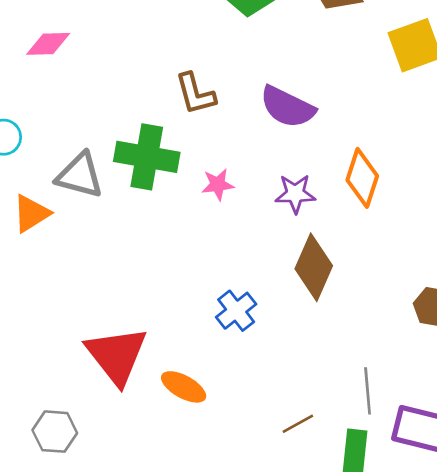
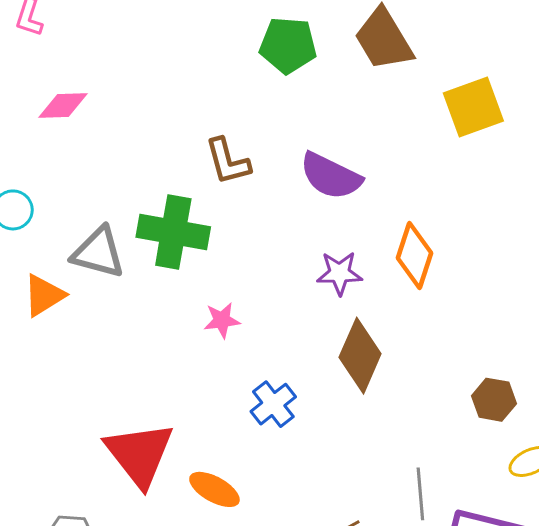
pink star: (218, 184) -> (222, 320), moved

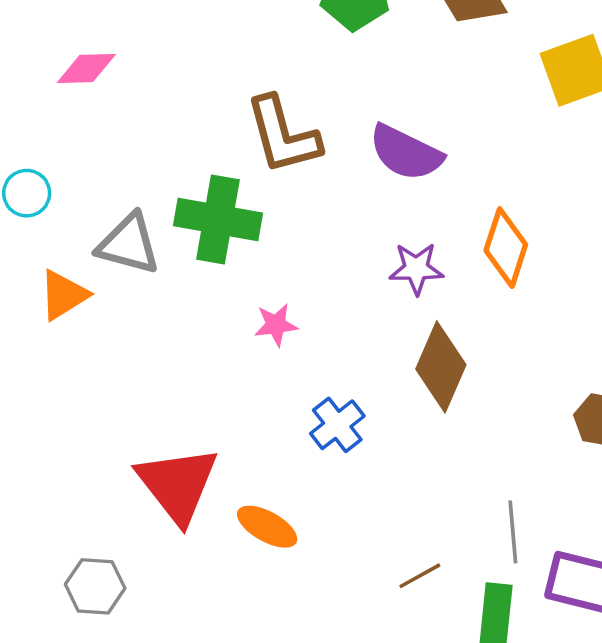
brown L-shape: (228, 161) -> (283, 135), size x1.4

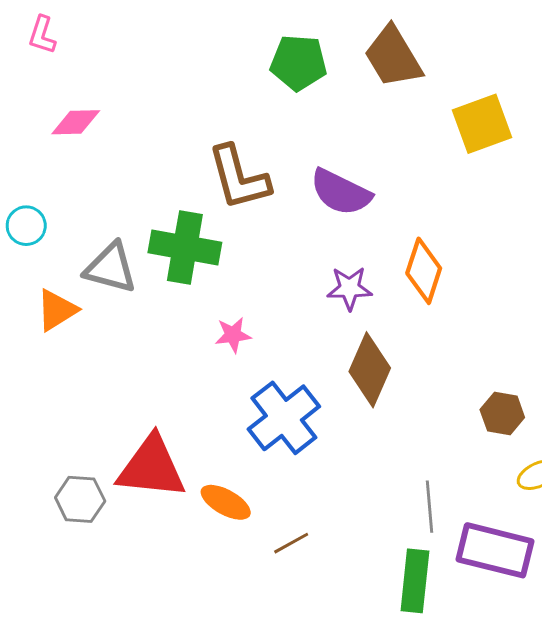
blue cross: (337, 425) -> (284, 418), size x1.6
red triangle: (178, 485) -> (151, 467), turned -46
brown line: (420, 576) -> (291, 543), moved
gray hexagon: (95, 586) -> (80, 499), moved

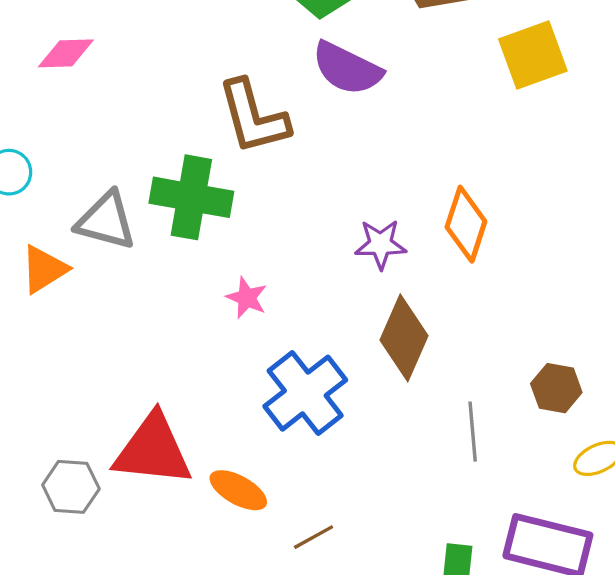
purple semicircle: (341, 192) -> (347, 68), moved
pink star: (233, 335) -> (247, 298), turned 30
gray line: (429, 507) -> (473, 432), moved

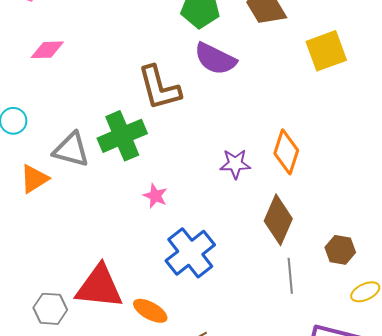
green cross: (191, 197) -> (122, 136), turned -33
brown diamond: (404, 338) -> (278, 220), moved

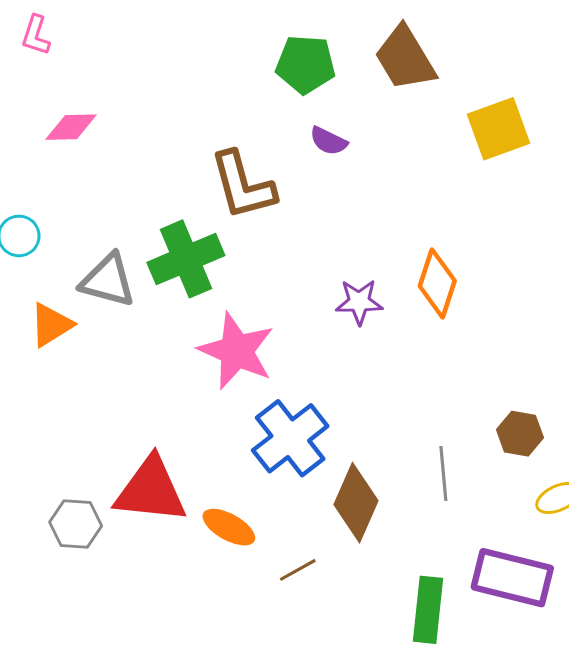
purple semicircle: (215, 59) -> (328, 141), size x0.6
pink star: (155, 196) -> (237, 351), size x2.0
brown diamond: (278, 220) -> (356, 503), moved

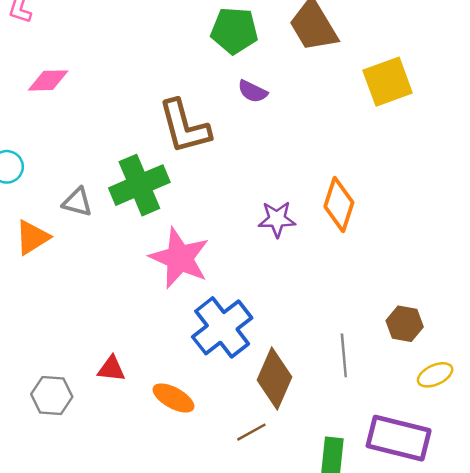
gray triangle: (108, 280) -> (77, 202), size x0.7
red triangle: (151, 490) -> (111, 369), size x0.5
brown line: (298, 570) -> (251, 432), moved

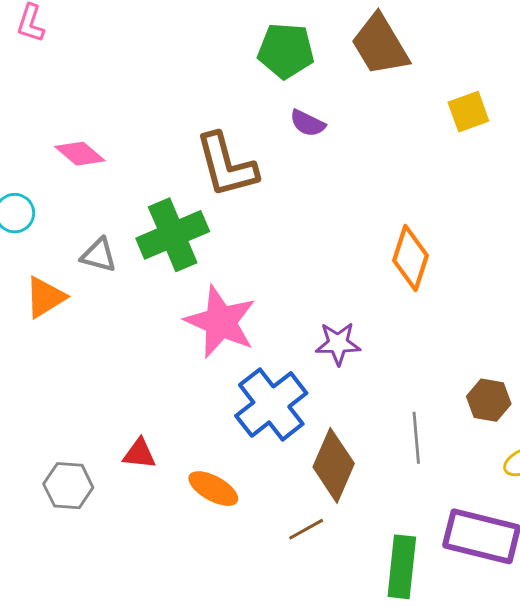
pink diamond: (48, 80) -> (80, 154), moved, turned 42
yellow square: (388, 82) -> (468, 112), size x0.7
purple star: (277, 219) -> (338, 344), moved

